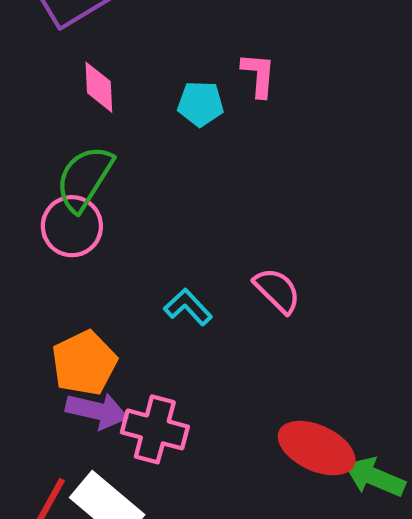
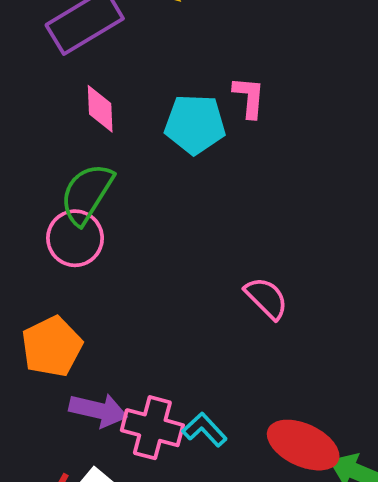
cyan pentagon: (200, 104) -> (195, 124), size x1.4
cyan L-shape: (188, 307) -> (205, 430), moved
orange pentagon: (84, 363) -> (52, 346), moved

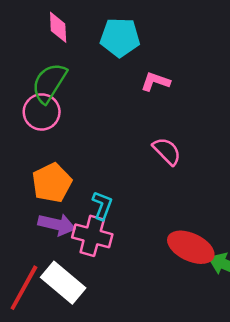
pink L-shape: (249, 97) -> (155, 82), moved, turned -76
orange pentagon: (52, 346) -> (52, 183), moved
cyan L-shape: (205, 430) -> (102, 206), moved, turned 64

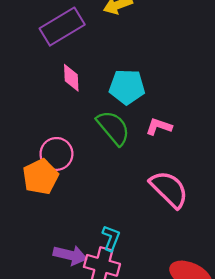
green semicircle: (49, 83) -> (113, 128), moved, turned 108
pink semicircle: (167, 151) -> (169, 189), size x1.5
orange pentagon: (52, 183) -> (41, 177), moved

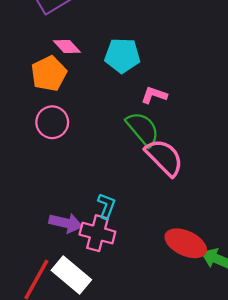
pink diamond: (71, 78) -> (67, 46), turned -40
green semicircle: (113, 128) -> (143, 129), moved
orange pentagon: (41, 177) -> (49, 74), moved

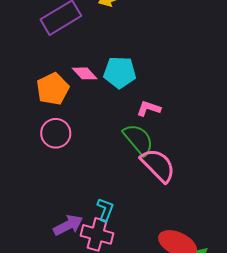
pink diamond: (67, 46) -> (85, 73), moved
purple arrow: (66, 223) -> (68, 225), turned -40

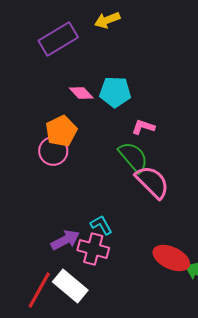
orange pentagon: (53, 89) -> (61, 131), moved
cyan L-shape: (105, 210) -> (101, 225), turned -50

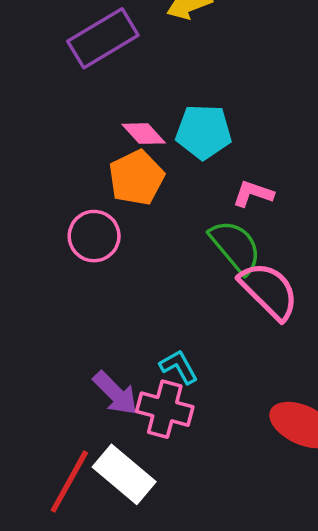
orange pentagon: (61, 131) -> (136, 178), moved
purple arrow: (65, 240) -> (115, 393), turned 72

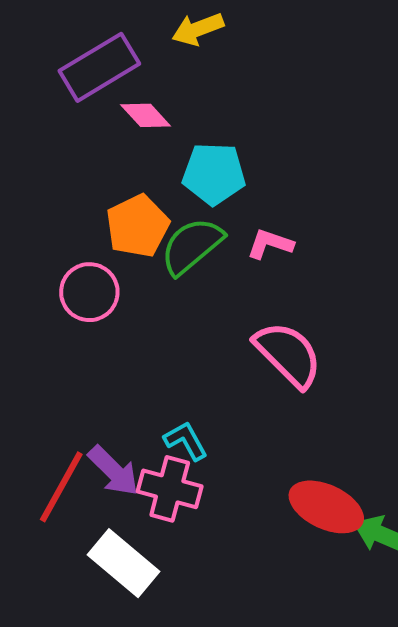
pink diamond: (144, 134) -> (146, 115), moved
green semicircle: (235, 247) -> (192, 246), moved, turned -90
red line: (69, 482) -> (61, 487), moved

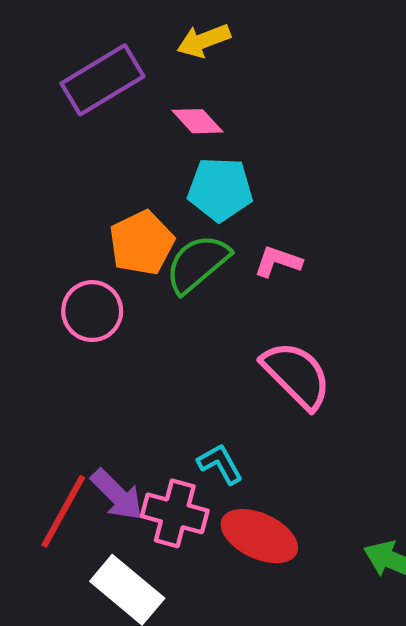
pink diamond: (146, 115) -> (197, 121), moved
cyan L-shape: (186, 441) -> (220, 464), moved
red ellipse: (326, 507) -> (259, 536), moved

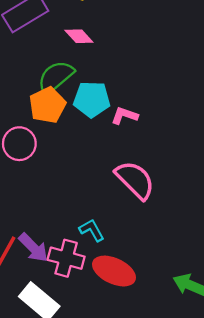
cyan pentagon: (220, 189) -> (92, 99), moved
green semicircle: (197, 264) -> (56, 77), moved

